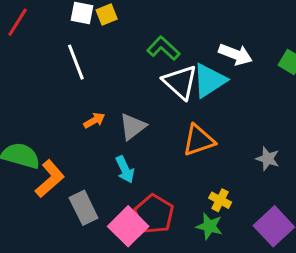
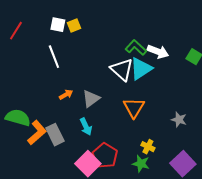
green L-shape: (163, 48) -> (136, 48), moved
orange triangle: (199, 140) -> (134, 108), turned -40
gray rectangle: (84, 208) -> (55, 135), moved

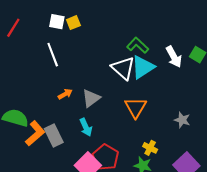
white arrow: (158, 52) -> (174, 57), moved, turned 40

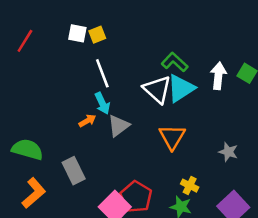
white line: (53, 55) -> (102, 73), moved
white arrow: (174, 57) -> (218, 76), turned -145
cyan arrow: (86, 127) -> (102, 103), moved
orange L-shape: (35, 133) -> (34, 193), moved

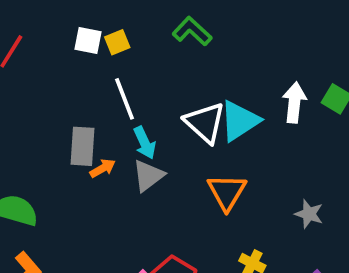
green L-shape: (175, 62) -> (192, 31), moved
cyan arrow: (102, 103) -> (145, 143), moved
gray rectangle: (74, 171) -> (83, 146), moved, turned 30

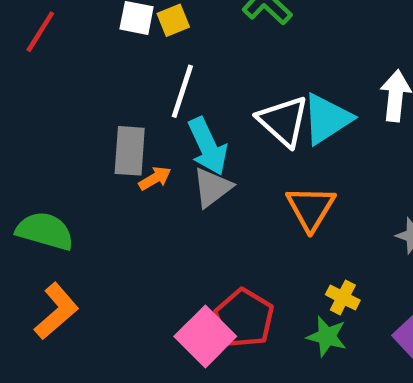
white line: (125, 99) -> (182, 91), turned 39
cyan arrow: (145, 143) -> (208, 146), size x1.4

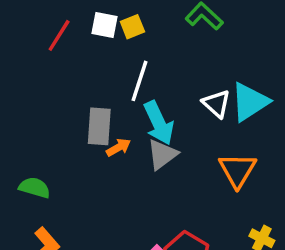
red line: (40, 32) -> (59, 35), moved
white triangle: (283, 121) -> (216, 104), size x0.7
green semicircle: (45, 231) -> (35, 188), size x0.7

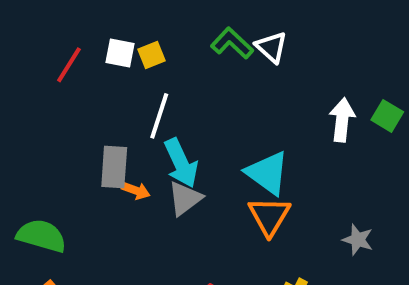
cyan triangle: (250, 102) -> (267, 173), moved, turned -51
white triangle: (216, 104) -> (271, 47), moved
orange arrow: (118, 147) -> (136, 191), turned 50
green semicircle: (35, 188) -> (41, 236), size x1.4

